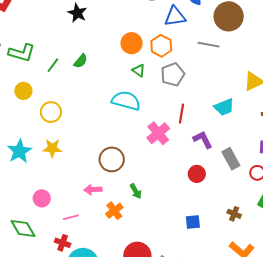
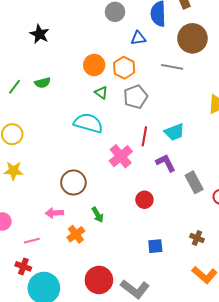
blue triangle: (175, 16) -> (138, 38), size x0.7
green semicircle: (81, 61) -> (43, 83), turned 35
cyan trapezoid: (224, 107) -> (174, 132), moved
red circle: (197, 174) -> (144, 200), moved

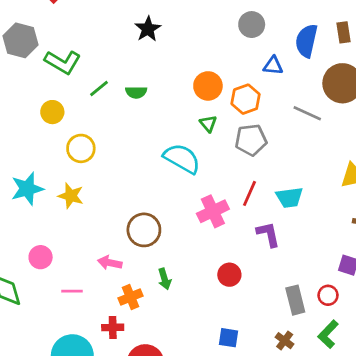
gray rectangle: (194, 182) -> (295, 300), moved
red cross: (23, 266) -> (113, 327), moved, turned -35

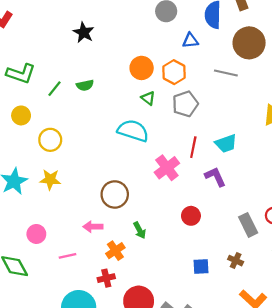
brown cross: (285, 341) -> (236, 261), moved

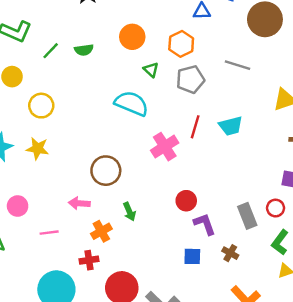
orange circle: (142, 68) -> (132, 37), moved
gray line: (226, 73) -> (238, 65), moved
purple L-shape: (215, 177) -> (205, 224), moved

